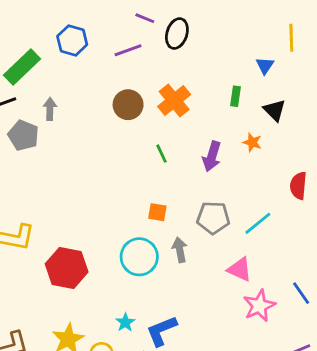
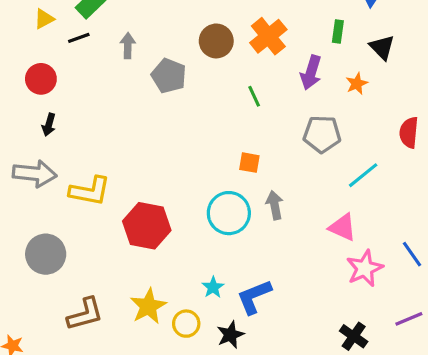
gray pentagon: (23, 135) -> (169, 76), moved
orange star: (252, 142) -> (357, 84), turned 30
purple arrow: (212, 156) -> (311, 73), moved
gray pentagon: (213, 218) -> (322, 134), moved

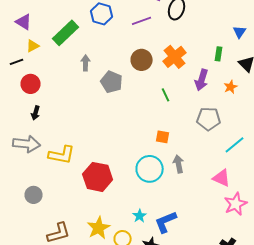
black line: (79, 38) -> (17, 62), moved
gray circle: (46, 254) -> (34, 195), size x0.7

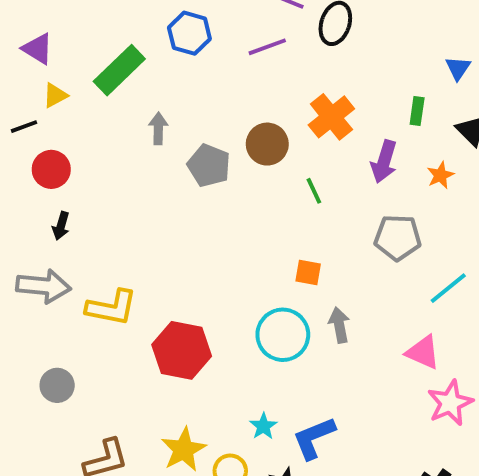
brown circle: (142, 60) -> (267, 144), moved

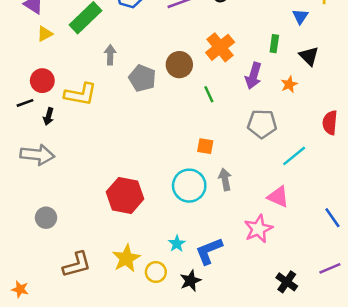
black line: (24, 127) -> (25, 103), moved
yellow L-shape: (112, 308) -> (81, 94), moved
pink star: (450, 403) -> (258, 229), moved

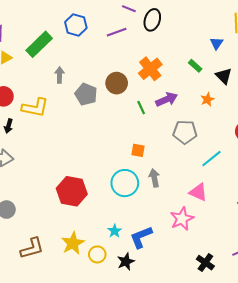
green rectangle: (274, 44) -> (195, 66), turned -56
purple arrow: (253, 76) -> (167, 99), moved, turned -130

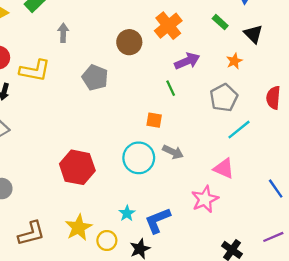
gray pentagon: (86, 94) -> (95, 78), moved
green line: (141, 108) -> (171, 88), moved
gray pentagon: (185, 132) -> (224, 98), moved, turned -30
gray arrow: (154, 178) -> (173, 152), turned 126

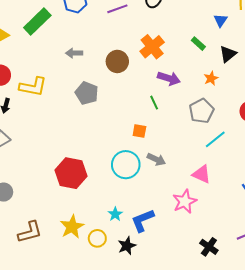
gray arrow: (63, 33) -> (74, 53), moved, turned -91
black triangle: (253, 34) -> (228, 54), turned 36
purple arrow: (187, 61) -> (169, 78), turned 40

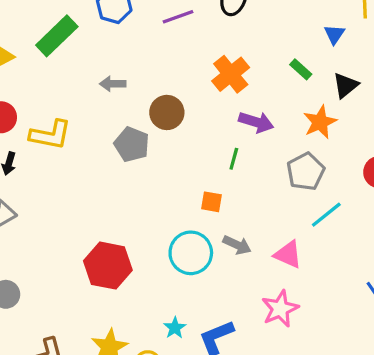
brown circle: (117, 61) -> (167, 112), moved
orange star: (211, 78) -> (320, 122), size x1.5
green line: (154, 103) -> (234, 159), turned 40
pink triangle: (202, 174) -> (288, 254), moved

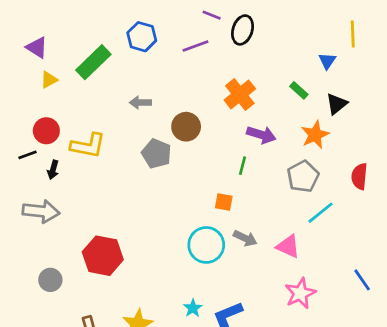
red hexagon: (108, 266) -> (103, 256), moved
pink star: (280, 309) -> (300, 293), moved

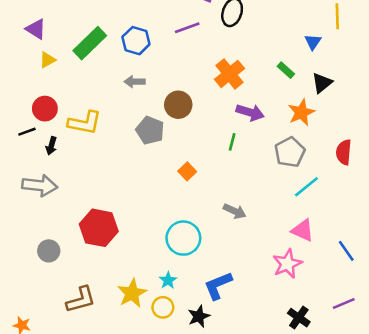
blue hexagon: (142, 37) -> (136, 41), moved
orange square: (224, 202) -> (187, 171), moved, turned 36
cyan circle: (206, 245) -> (183, 238), moved
pink triangle: (288, 246) -> (303, 230), moved
cyan star: (193, 308) -> (168, 280), moved

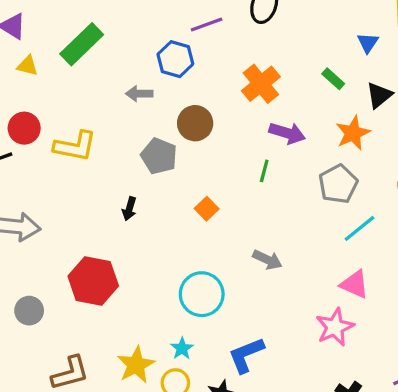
blue hexagon: (136, 41) -> (175, 59), moved
yellow triangle: (47, 60) -> (27, 66), turned 42
black arrow: (51, 146) -> (129, 209), moved

